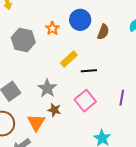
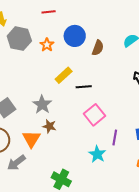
gray hexagon: (23, 40) -> (19, 39), moved
purple line: (122, 98) -> (115, 137), moved
pink square: (85, 101) -> (94, 115), moved

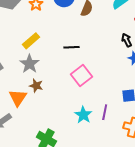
yellow rectangle: (64, 75) -> (31, 41), moved
purple line: (115, 137) -> (105, 112), moved

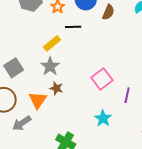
black line: (72, 47) -> (73, 27), moved
purple line: (105, 112) -> (127, 95), moved

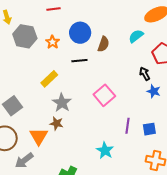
black line: (73, 27) -> (79, 61), moved
gray star: (50, 66) -> (62, 103), moved
pink square: (102, 79) -> (104, 95), moved

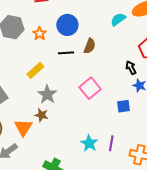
cyan semicircle: (136, 36) -> (118, 19), moved
brown semicircle: (103, 44) -> (90, 46), moved
purple line: (128, 126) -> (111, 143), moved
blue square: (149, 129) -> (124, 106), moved

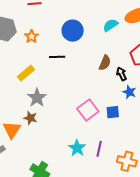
blue circle: (67, 25) -> (73, 31), moved
brown semicircle: (90, 46) -> (105, 63), moved
pink square: (90, 88) -> (88, 110), moved

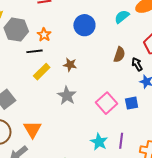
black line: (57, 57) -> (34, 51), moved
gray star: (37, 98) -> (67, 96), moved
brown star: (30, 118) -> (70, 65), moved

